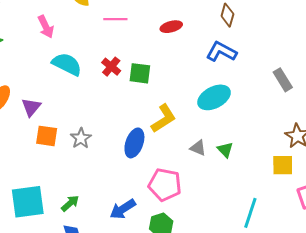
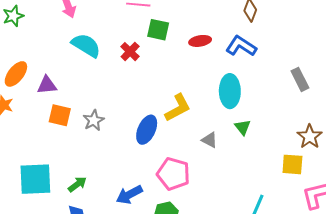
red ellipse: (171, 27) -> (200, 41), moved
green square: (140, 73) -> (158, 30), moved
cyan ellipse: (214, 97) -> (230, 91), turned -68
purple triangle: (31, 107) -> (47, 85), turned 40
green triangle: (225, 150) -> (243, 127), moved

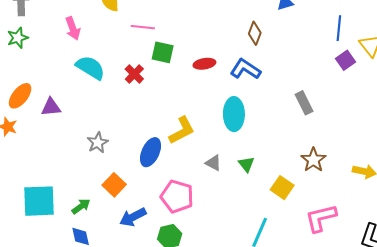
orange square: (60, 115) -> (114, 185), moved, turned 30
green triangle: (243, 127) -> (246, 164), moved
yellow square: (292, 164) -> (282, 188), moved, turned 30

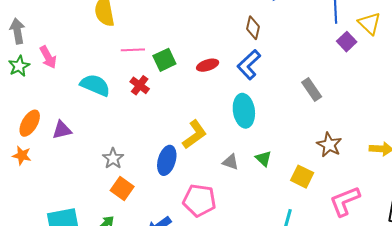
pink line: (143, 27) -> (133, 50), moved
pink arrow: (73, 28) -> (48, 57), moved
green square: (163, 52) -> (164, 60), turned -30
blue L-shape: (245, 69) -> (249, 65), turned -68
orange square: (114, 185) -> (122, 189), moved

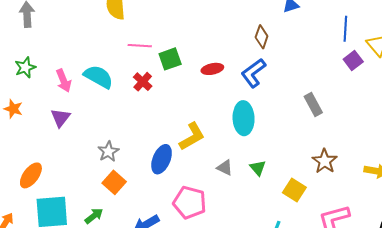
pink arrow: (48, 57) -> (64, 81), moved
green star: (19, 66) -> (25, 68), moved
orange ellipse: (30, 123) -> (31, 175), moved
purple triangle: (62, 130) -> (60, 118), turned -45
orange star: (22, 155) -> (13, 109), moved

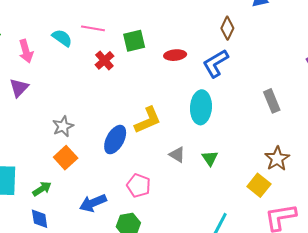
pink line: (140, 46) -> (93, 28), moved
cyan semicircle: (99, 77) -> (62, 38), moved, size x0.7
yellow square: (294, 190) -> (259, 185), moved
pink pentagon: (190, 203) -> (139, 186), size x0.7

